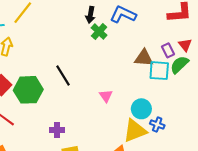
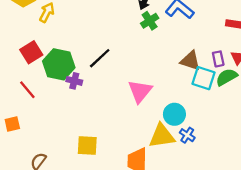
black line: (63, 75) -> (100, 58), turned 65
pink triangle: (106, 96) -> (140, 91), size x1.6
purple cross: (57, 130) -> (74, 81), moved

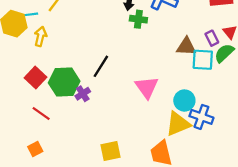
green cross: (150, 21) -> (138, 19), turned -35
purple cross: (74, 81) -> (83, 94), turned -32
blue cross: (187, 135) -> (201, 117), size x1.5

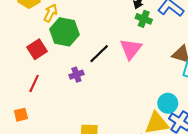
green hexagon: (64, 82) -> (64, 32), moved
pink triangle: (147, 87) -> (131, 49), moved
red line: (41, 114) -> (34, 83), turned 66

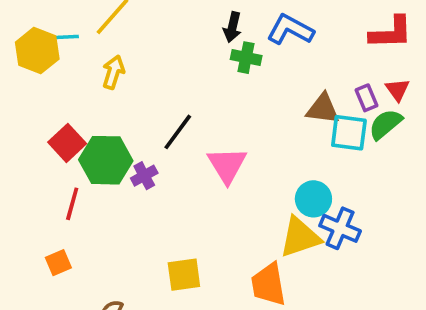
yellow arrow: (50, 13) -> (113, 72), moved
green hexagon: (64, 32) -> (106, 160), moved
pink triangle: (131, 49) -> (227, 165), moved

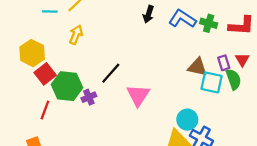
yellow hexagon: (37, 51) -> (32, 53), moved
green cross: (246, 58) -> (209, 23), moved
green semicircle: (385, 124) -> (234, 79), turned 105

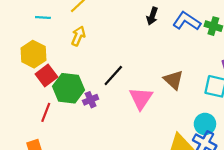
cyan line: (50, 12) -> (43, 17), moved
brown triangle: (197, 67) -> (173, 80), moved, turned 30
cyan circle: (187, 120) -> (205, 124), moved

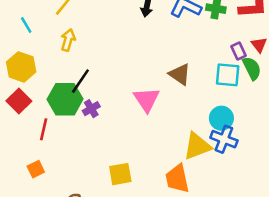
cyan line: (43, 17) -> (26, 25), turned 64
red square: (46, 76) -> (19, 101), moved
black line: (113, 76) -> (80, 81), moved

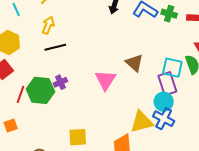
purple rectangle: (238, 51) -> (167, 84), moved, size x1.6
black line: (80, 81) -> (55, 47), moved, turned 35
green hexagon: (65, 99) -> (40, 90), moved

